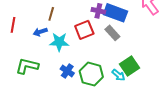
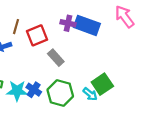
red square: (84, 30) -> (37, 35), moved
gray rectangle: (112, 33) -> (56, 58), moved
cyan star: (59, 42) -> (17, 91), moved

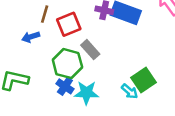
cyan star: (17, 91) -> (86, 93), moved
green hexagon: (60, 93) -> (67, 64), moved

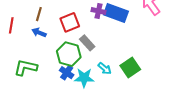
brown line: (45, 14) -> (39, 14), moved
blue arrow: (31, 37) -> (39, 33), turned 40
cyan arrow: (130, 91) -> (105, 69), moved

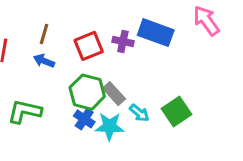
purple cross: (99, 11) -> (123, 41), moved
gray rectangle: (87, 43) -> (114, 94), moved

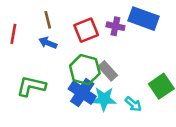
brown line: (44, 34) -> (48, 20), turned -30
cyan arrow: (139, 113) -> (133, 104), moved
blue cross: (84, 119) -> (82, 93), size x1.5

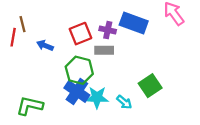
brown line: (48, 20) -> (23, 24), moved
gray rectangle: (108, 71) -> (104, 50), moved, turned -48
green L-shape: (31, 86) -> (30, 106), moved

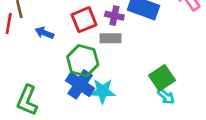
cyan arrow: (124, 102) -> (166, 96), moved
green L-shape: (30, 106) -> (27, 100), turned -80

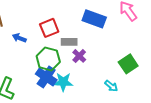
purple cross: (114, 16) -> (79, 56), moved, turned 32
green square: (162, 78) -> (128, 64), moved

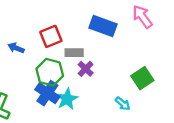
cyan star: (63, 82) -> (67, 99), turned -30

